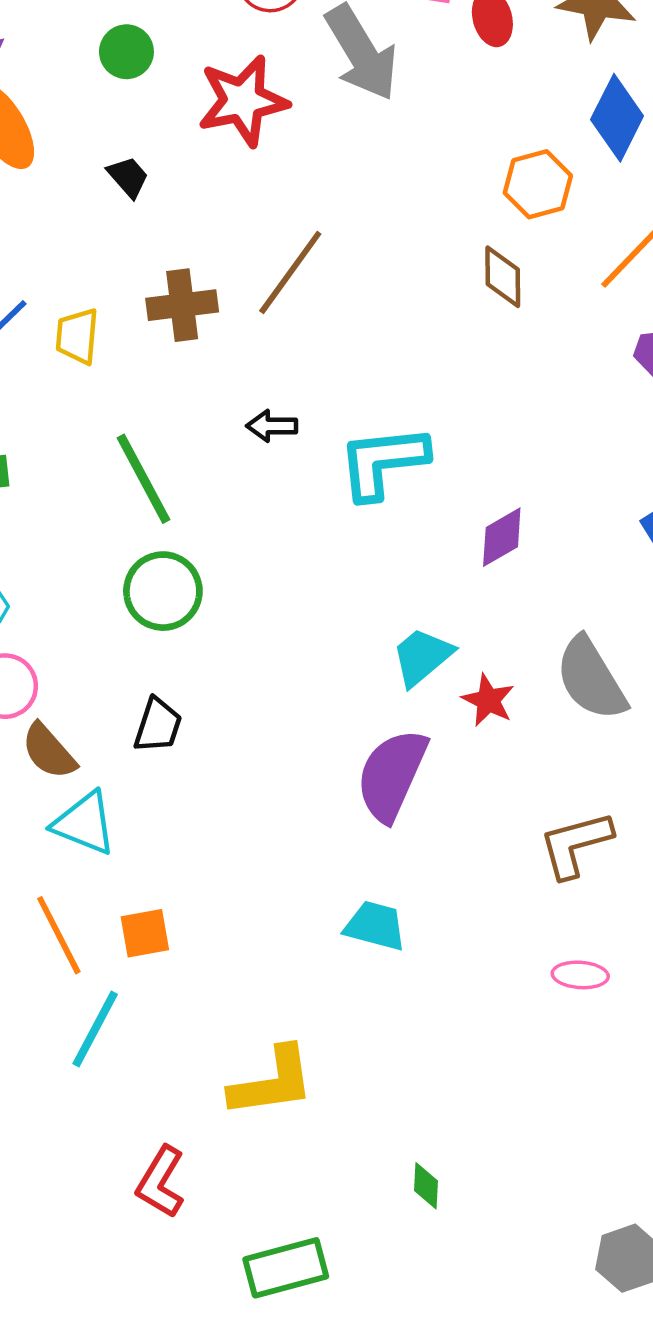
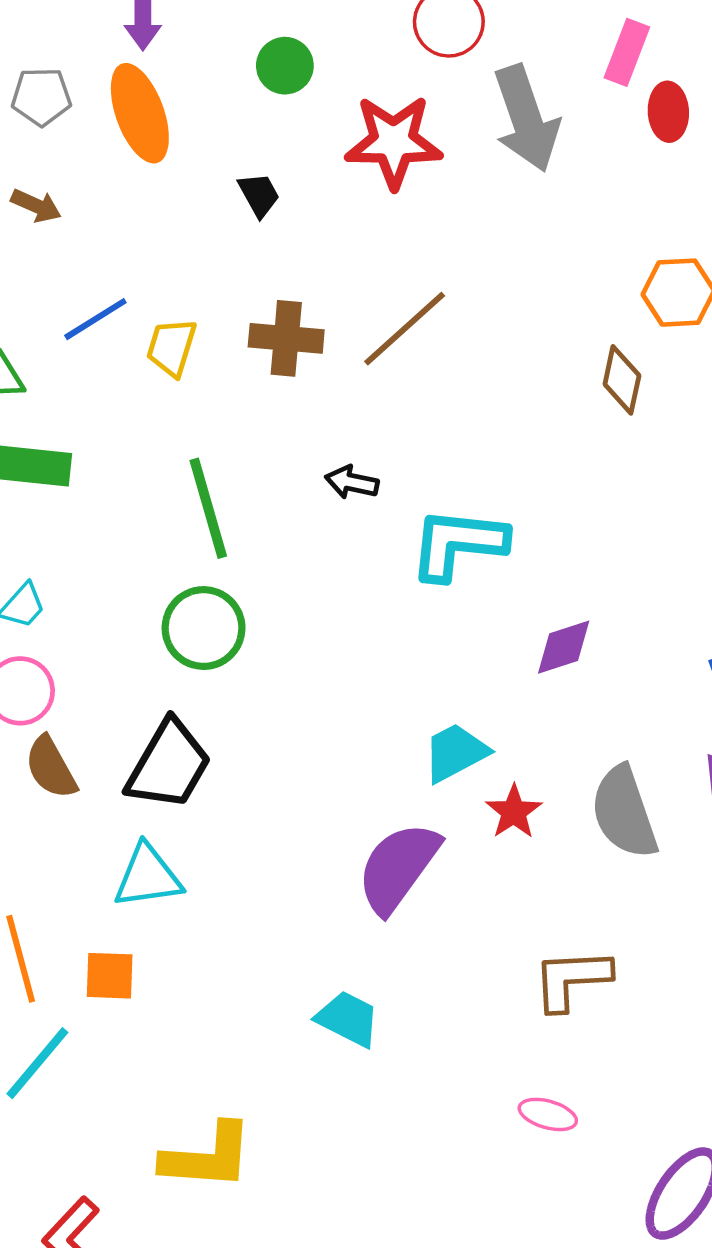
black trapezoid: (158, 725) -> (169, 765), size x1.6
cyan triangle: (84, 823) -> (148, 876), moved, turned -42

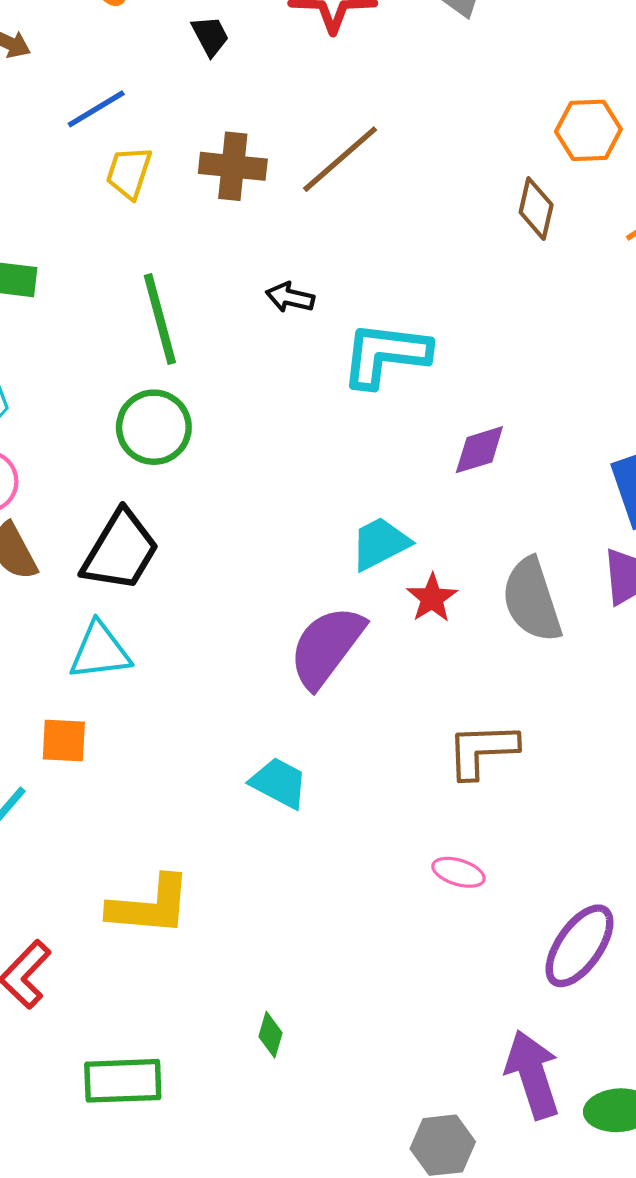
blue line: (95, 319) -> (96, 109), moved

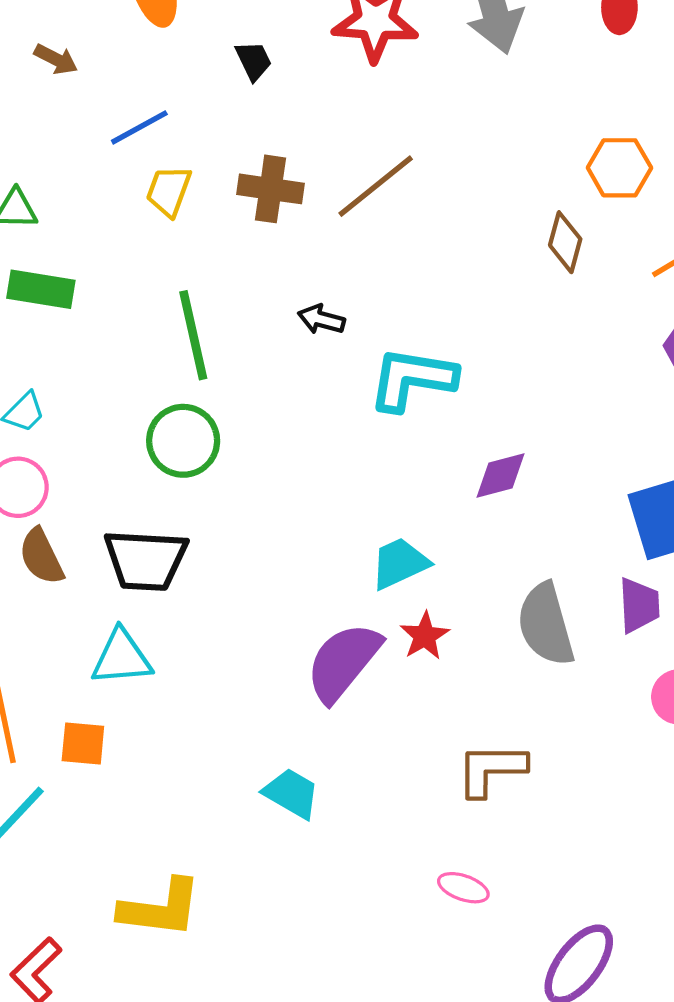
black trapezoid: (120, 551) -> (146, 560), turned 60
red star: (432, 598) -> (425, 636), moved

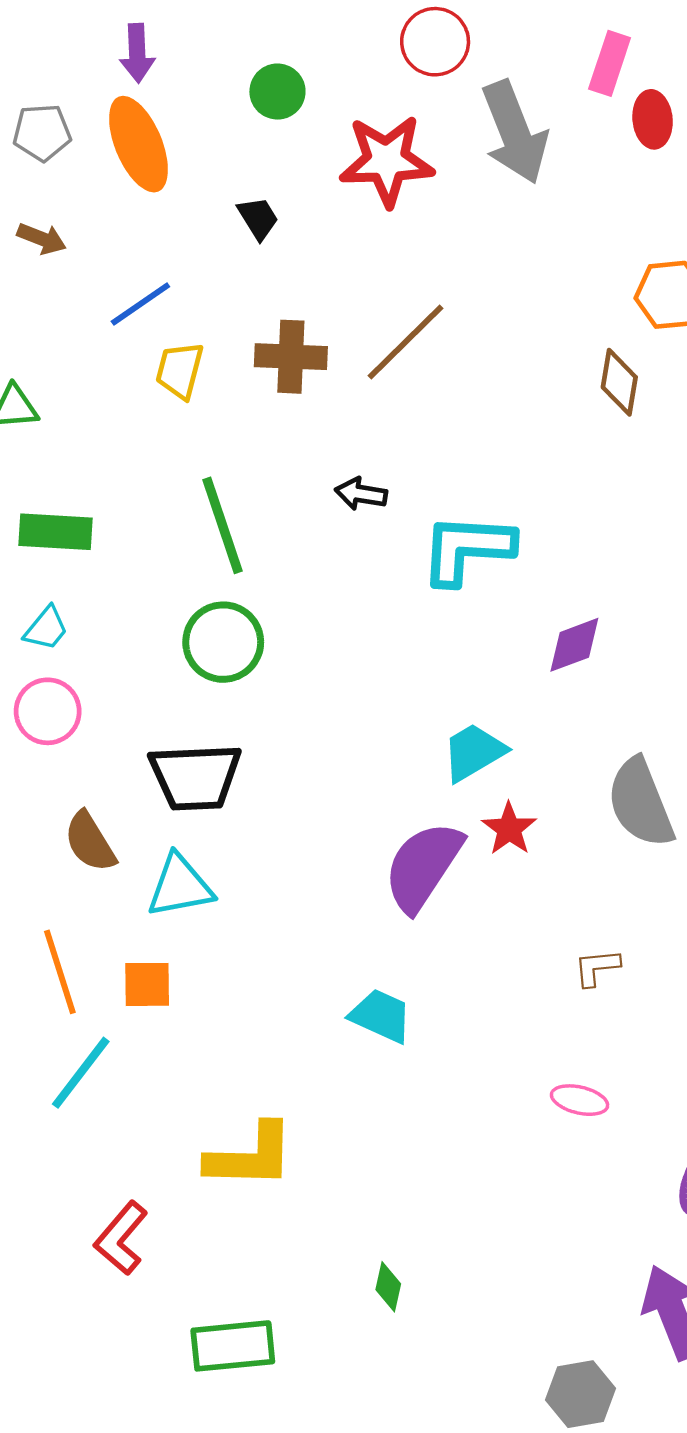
green rectangle: (41, 289) -> (56, 532), moved
brown semicircle: (41, 556) -> (90, 842), moved
brown L-shape: (491, 769) -> (597, 967), size x0.6

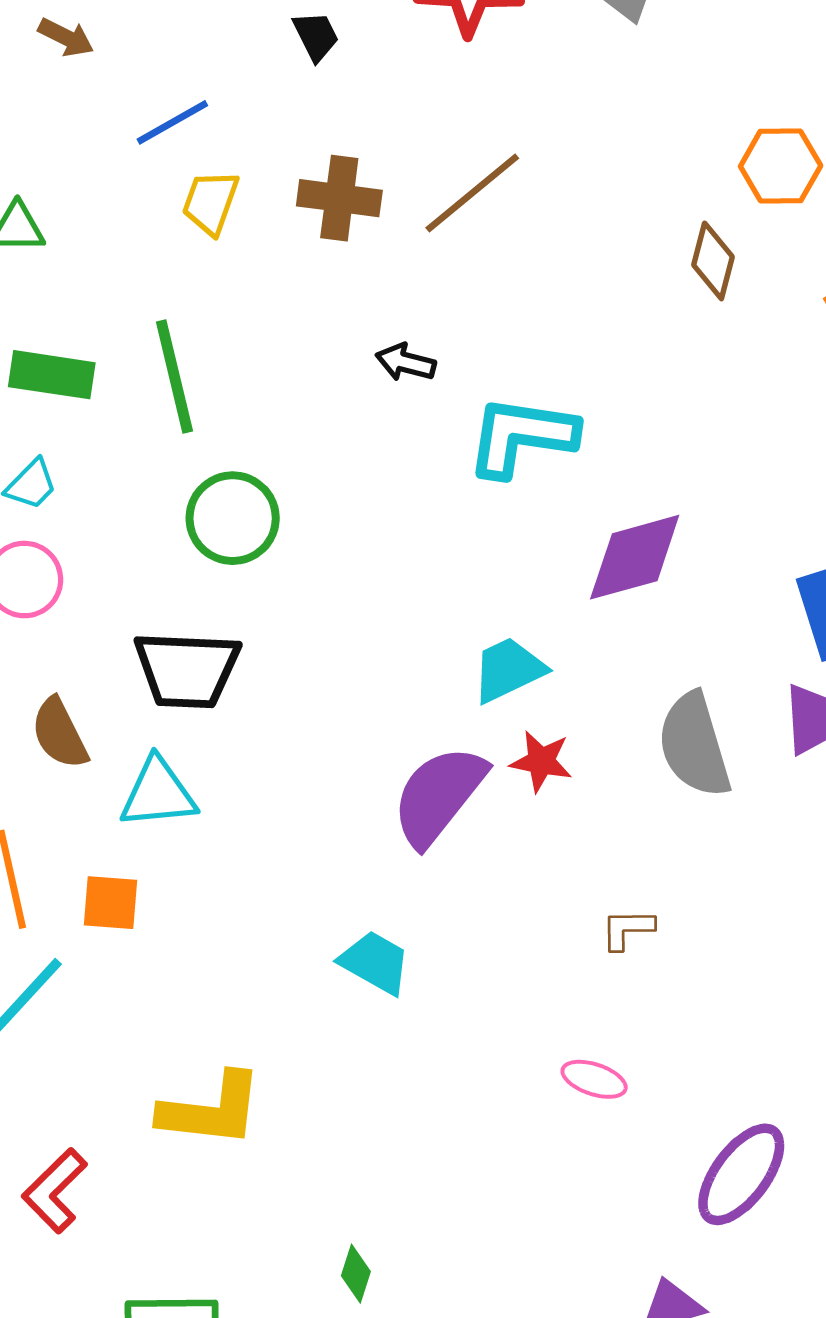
green line: (223, 525) -> (174, 376), moved
purple diamond: (574, 645) -> (635, 557), size x1.5
red star: (509, 829) -> (541, 761), turned -30

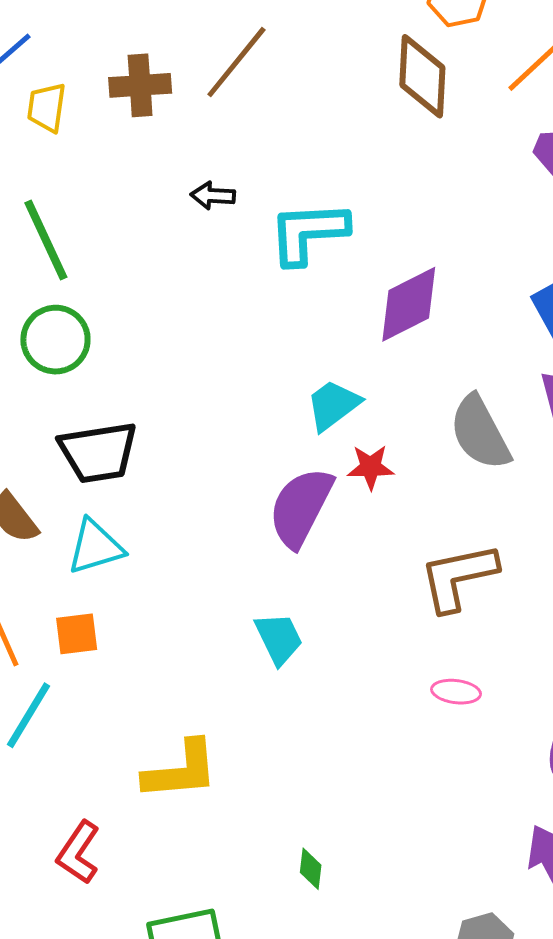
brown diamond: (713, 261) -> (422, 76), size x1.5
green circle: (233, 518) -> (55, 340), moved
brown L-shape: (627, 929) -> (458, 577), size x2.0
cyan trapezoid: (375, 962) -> (279, 639), turned 46

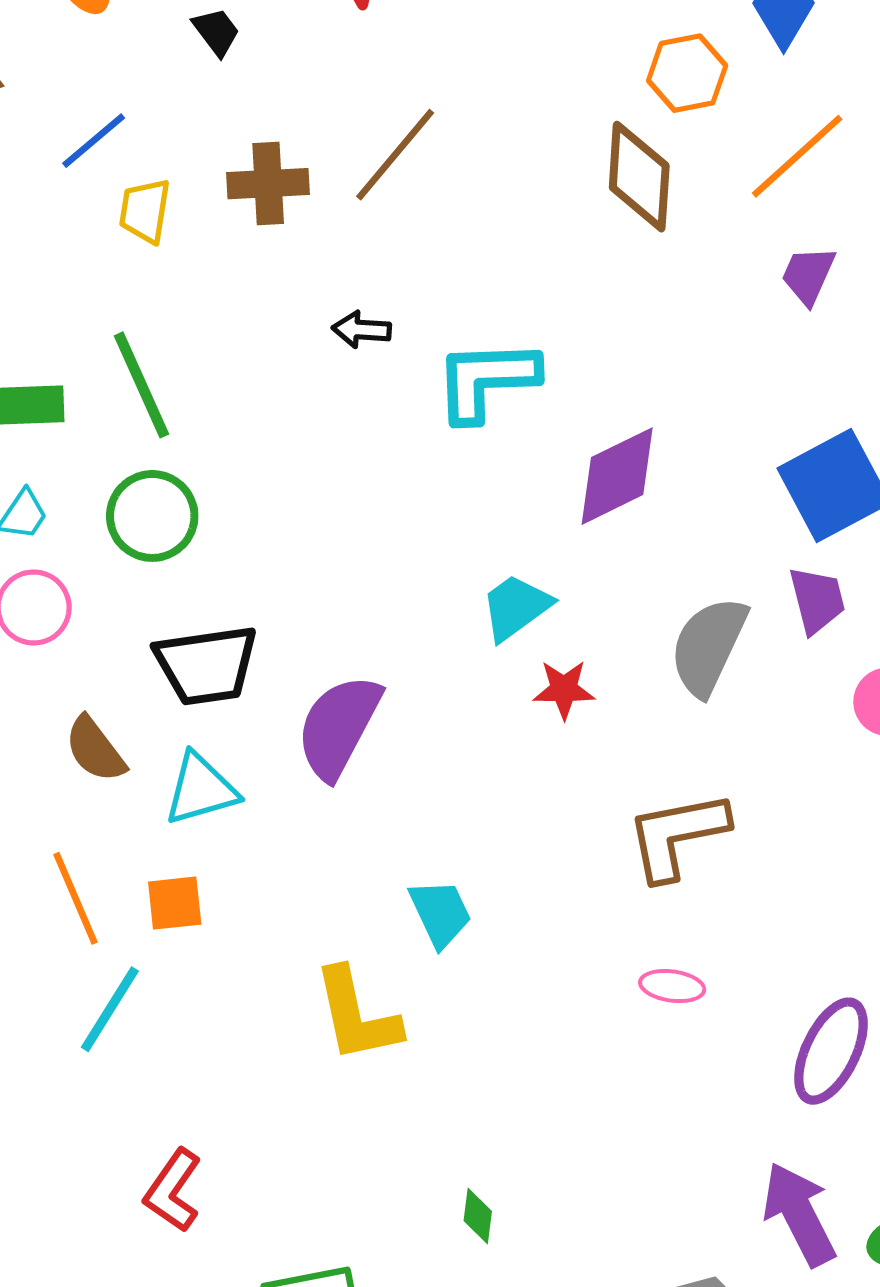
gray semicircle: (480, 433) -> (708, 646), turned 52
purple semicircle: (301, 507) -> (339, 727), moved
yellow L-shape: (181, 770) -> (357, 1015), moved, turned 82

